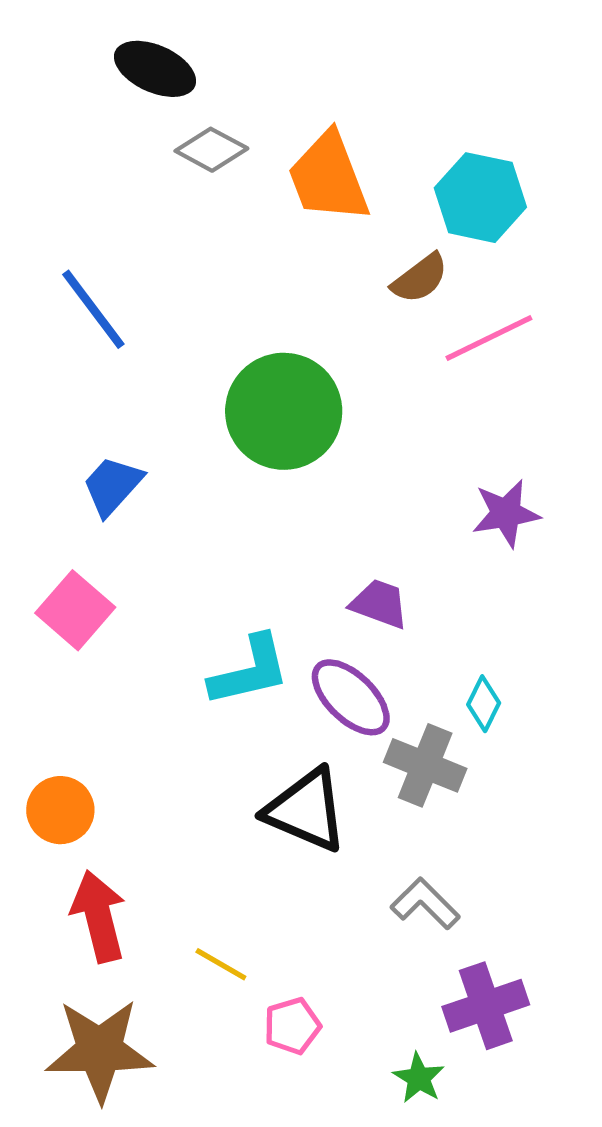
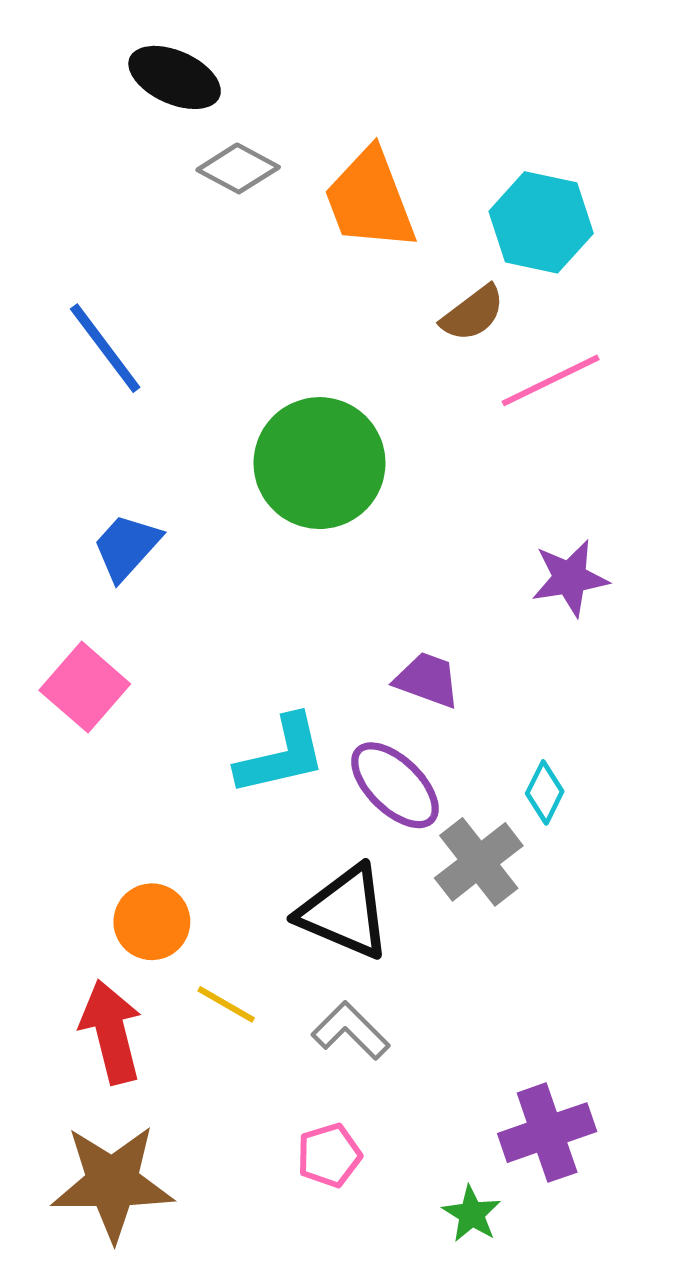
gray cross: (425, 765) -> (479, 862), turned 30
orange circle: (60, 810) -> (152, 922), moved
gray L-shape: (425, 904) -> (351, 1031), moved
yellow line: (221, 964) -> (226, 1004), moved

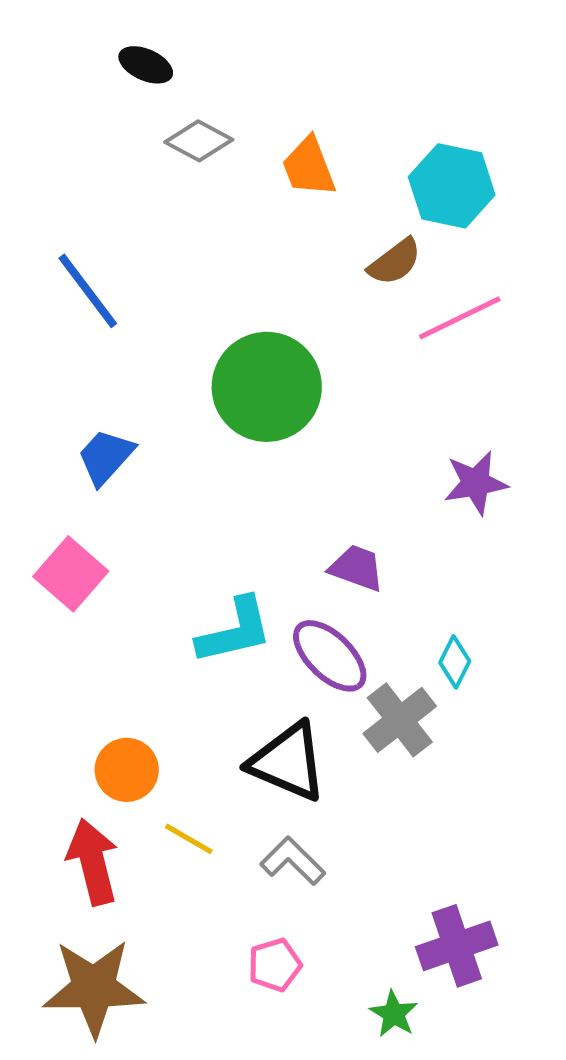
black ellipse: (175, 77) -> (146, 65), size x0.7
orange trapezoid: (370, 200) -> (309, 167), size x0.7

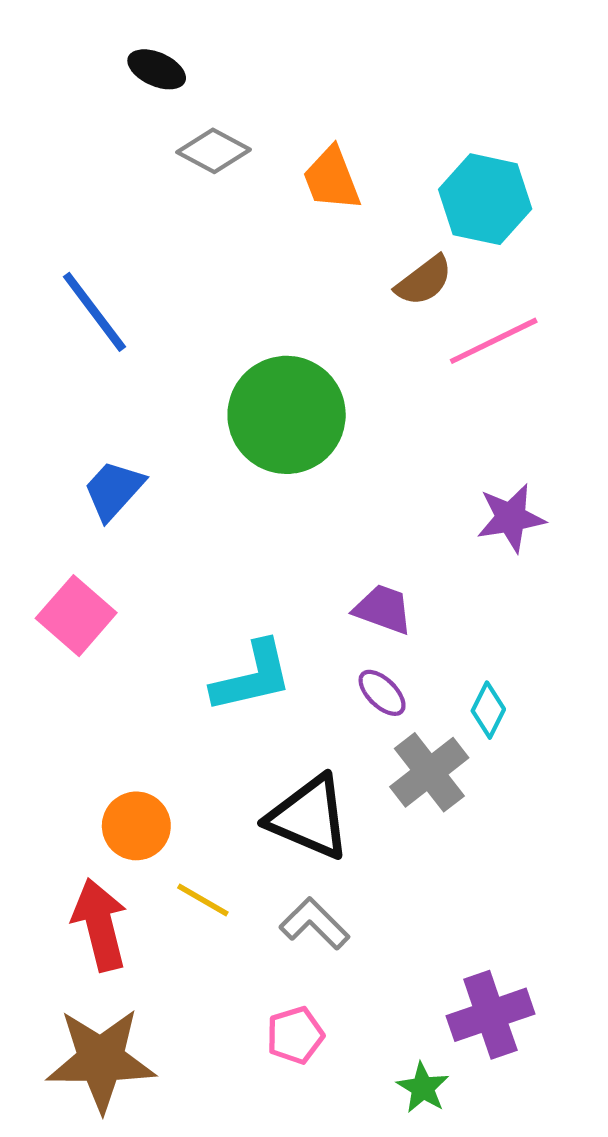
purple ellipse: (330, 656) -> (382, 693), moved, size x0.6

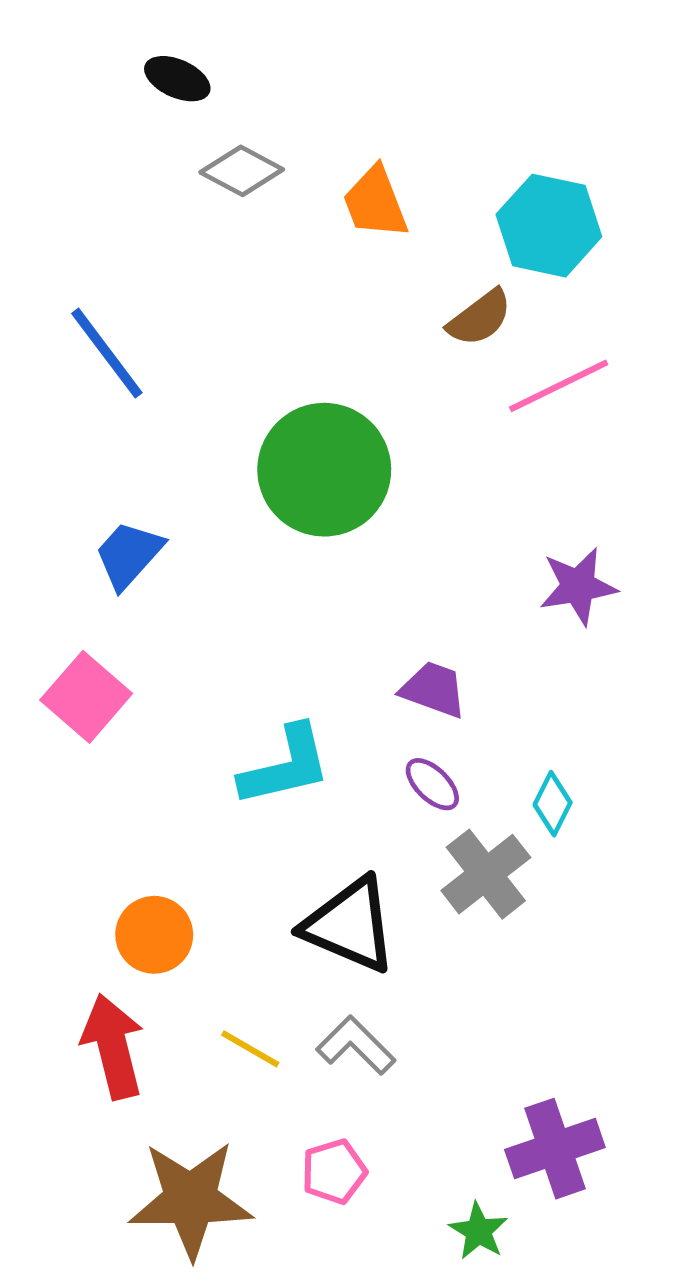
yellow line: (203, 900) -> (250, 1049), moved
brown star: (101, 1060) -> (191, 1200), moved

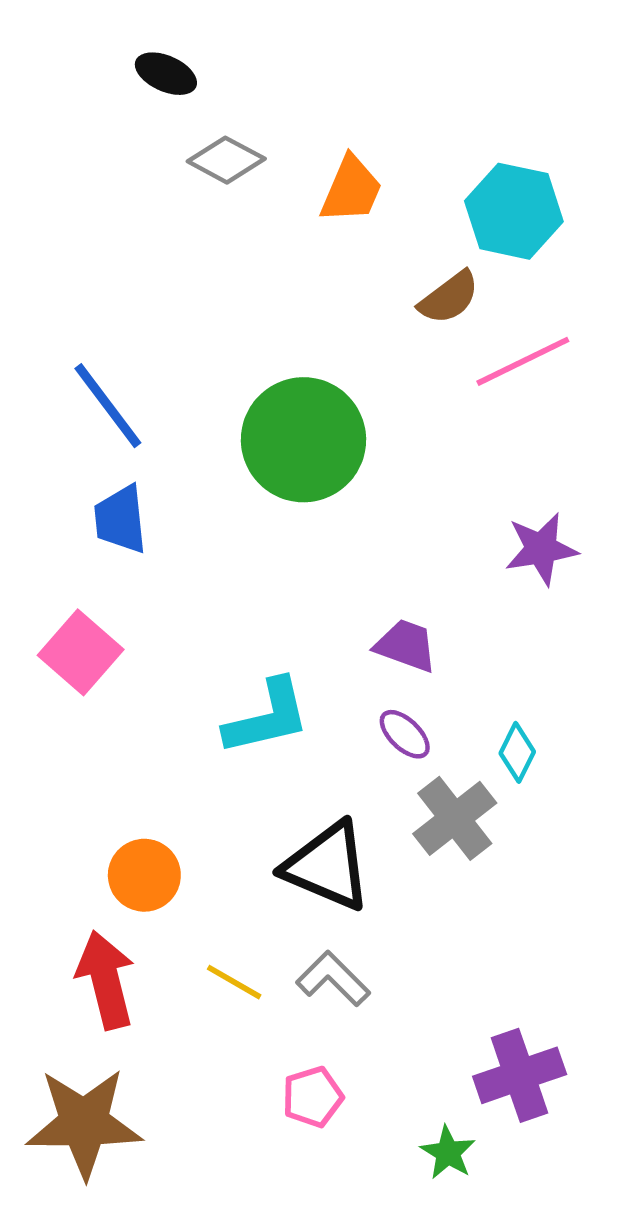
orange trapezoid: (375, 203) -> (351, 190), turned -136
blue line: (107, 353) -> (108, 406), moved
blue trapezoid: (129, 555) -> (120, 519), turned -48
brown star: (191, 1200) -> (84, 1123), moved

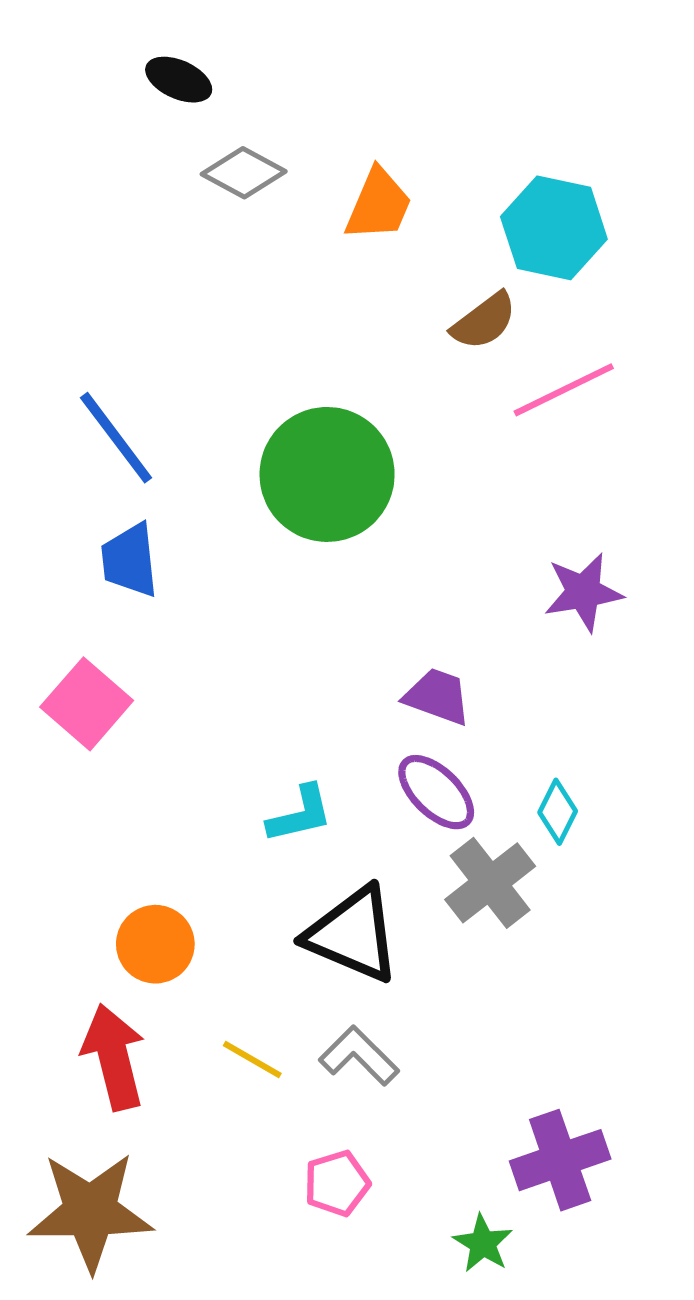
cyan L-shape: (267, 717) -> (300, 814), moved, size x0.7
purple ellipse: (405, 734) -> (436, 792), size x1.4

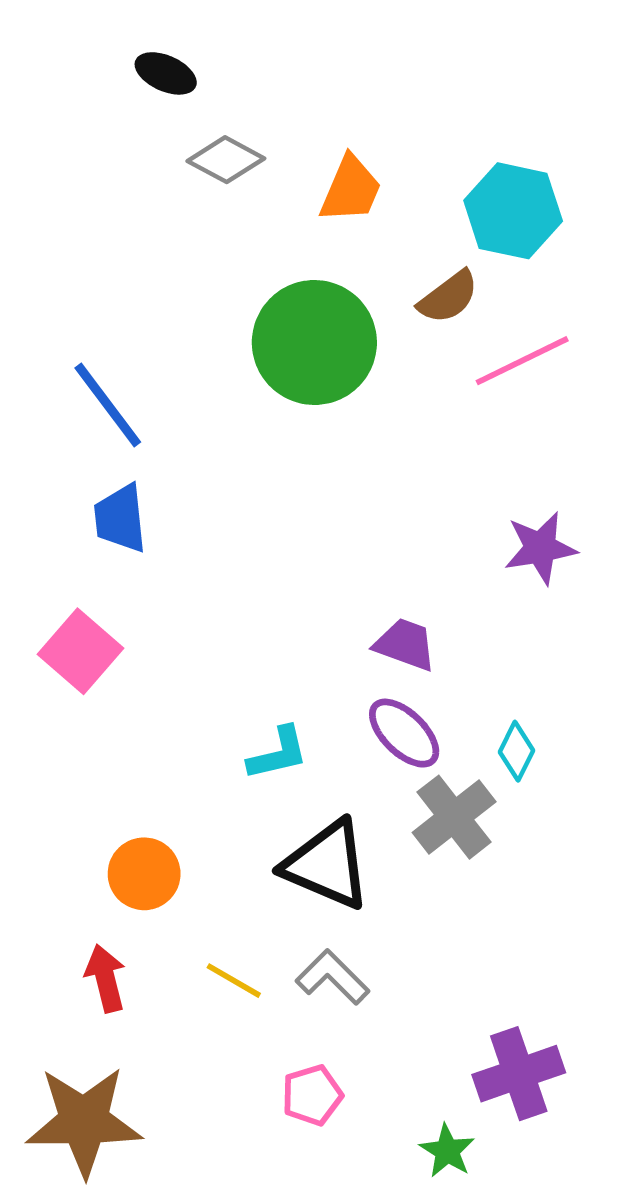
green circle: (327, 474) -> (314, 342), moved
red arrow: (114, 1057) -> (105, 978), size x0.7

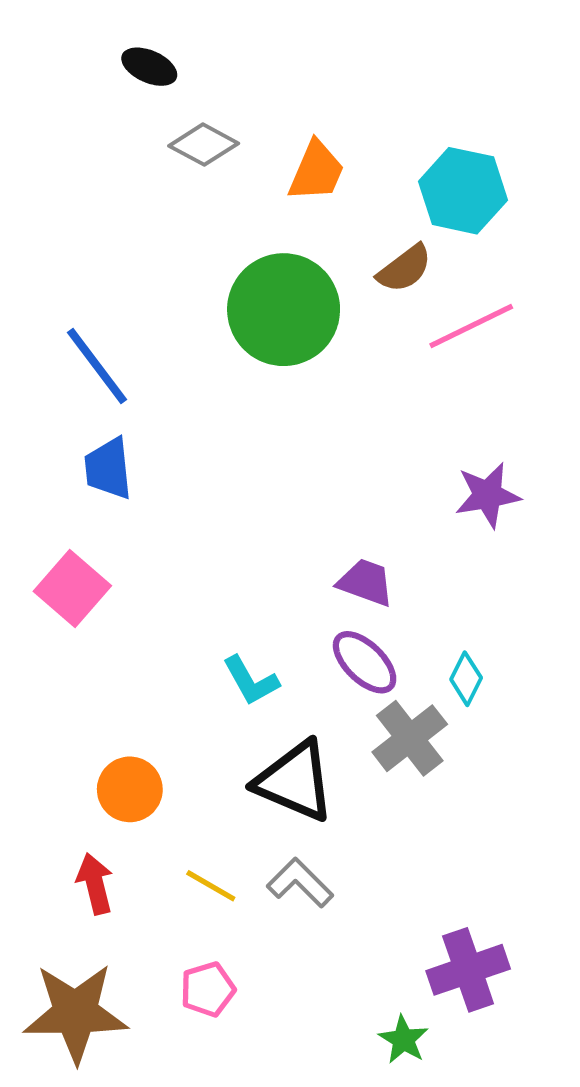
cyan L-shape: (278, 753) -> (251, 681), turned 74
pink pentagon: (312, 1095) -> (208, 989), moved

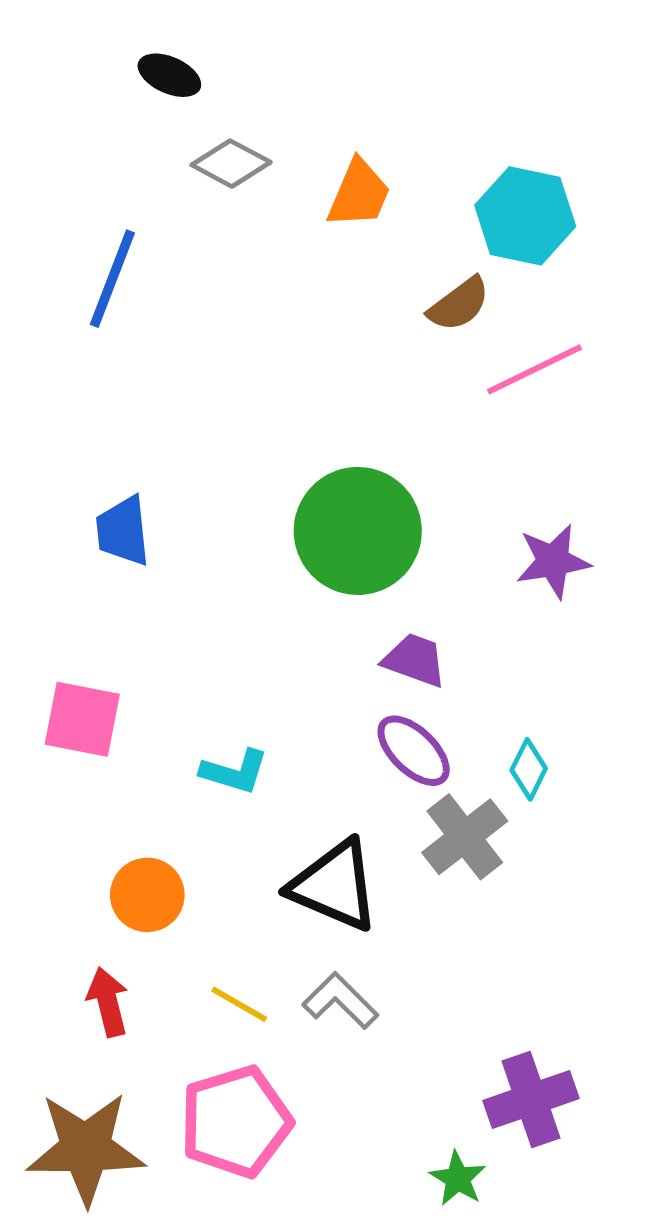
green circle: (284, 310) -> (358, 531), moved
blue line: (97, 366) -> (112, 279), moved, turned 58
pink square: (72, 588) -> (82, 719), moved, turned -30
cyan L-shape: (251, 681) -> (235, 772), moved, turned -44
pink pentagon: (208, 989) -> (236, 1122), size x1.8

